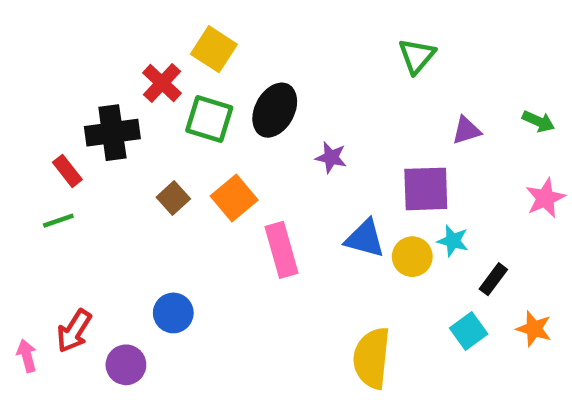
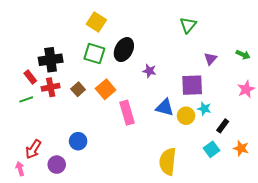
red cross: (162, 83) -> (51, 87), moved, turned 36
purple triangle: (466, 130) -> (210, 59), turned -32
pink arrow: (27, 356) -> (20, 169), moved

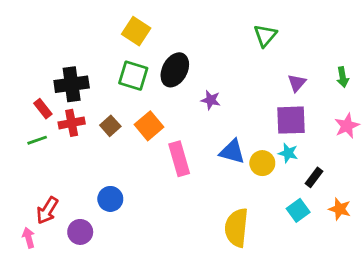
green arrow: (243, 55) -> (343, 77), turned 56
purple square: (192, 85) -> (291, 120), moved

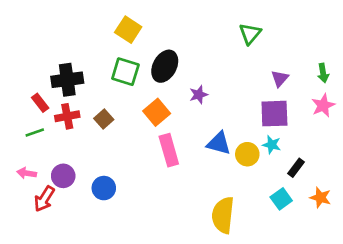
purple star: (211, 100) -> (199, 95), turned -30
orange square: (149, 126) -> (157, 112), moved
pink star: (347, 126) -> (323, 105), moved
purple circle: (80, 232) -> (63, 176), moved
pink arrow: (29, 238) -> (27, 173), moved, turned -66

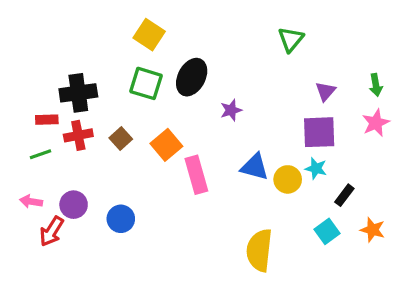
red rectangle: (40, 103) -> (47, 120), turned -54
orange square: (157, 112) -> (166, 145), moved

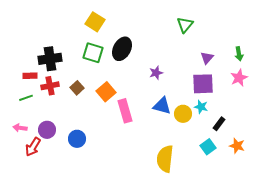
purple star: (231, 110) -> (156, 73), moved

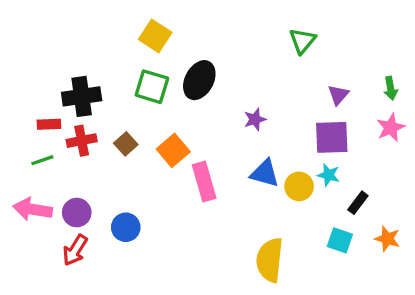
pink arrow: (20, 128) -> (33, 209), size x1.6
red arrow: (33, 147) -> (75, 250), moved
cyan square: (208, 147) -> (340, 240), turned -35

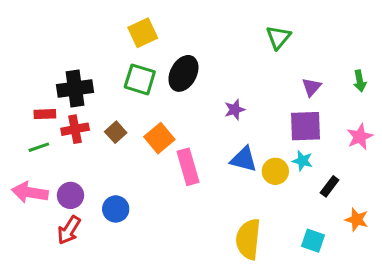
yellow square: (155, 36) -> (143, 33), turned 32
pink star: (391, 128) -> (360, 137), moved
cyan square: (340, 240) -> (313, 241), moved

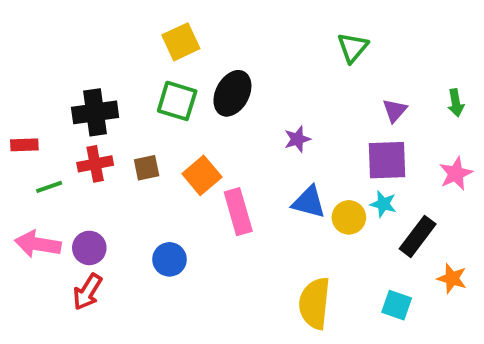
red rectangle: (45, 114) -> (24, 145), moved
brown square: (116, 132) -> (147, 168), turned 30
black rectangle: (330, 186) -> (418, 236), size x1.5
blue circle: (116, 209) -> (169, 259), moved

